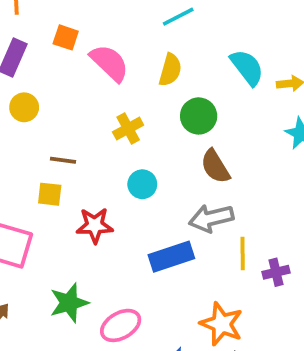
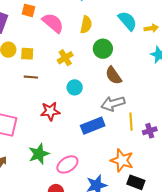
yellow square: (50, 194) -> (27, 54), moved

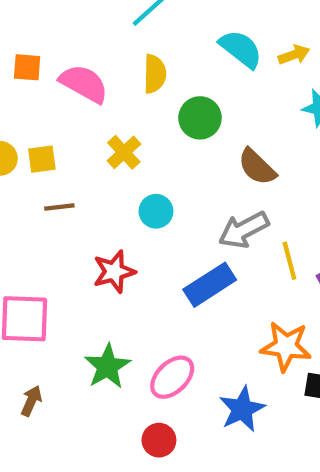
brown semicircle: (113, 75) -> (257, 167), moved

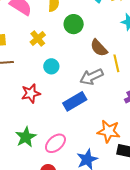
yellow line: (289, 261) -> (116, 63), moved

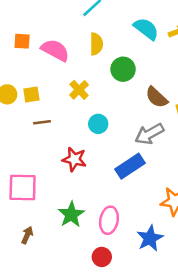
red star: (31, 93) -> (74, 159), turned 30
pink ellipse: (55, 143) -> (109, 220), turned -35

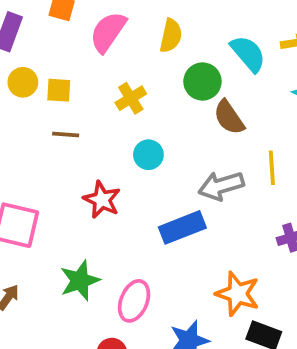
cyan semicircle: (146, 29) -> (248, 54), moved
pink semicircle: (55, 50) -> (108, 32), turned -96
brown semicircle: (157, 97) -> (229, 117), moved

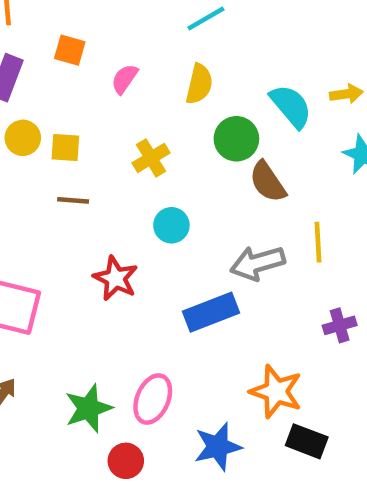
pink semicircle: (108, 32) -> (125, 79), size x0.6
green star: (80, 281) -> (88, 408), moved

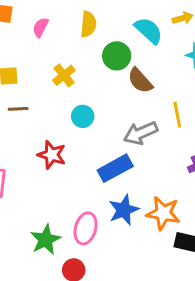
blue star: (218, 447) -> (124, 210), moved

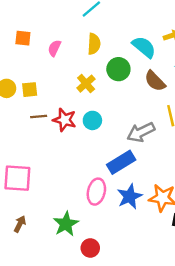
yellow cross: (64, 75) -> (86, 84), moved
brown semicircle: (140, 81) -> (155, 81), moved
red star: (52, 155) -> (64, 120), moved
pink ellipse: (86, 228) -> (96, 192), moved

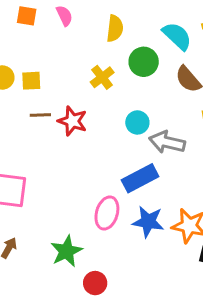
pink semicircle: (54, 48) -> (64, 16), moved, turned 126
cyan circle: (92, 120) -> (137, 122), moved
gray arrow: (141, 132) -> (167, 142), turned 36
blue star: (130, 196) -> (148, 222), turned 30

